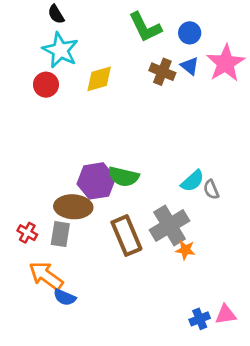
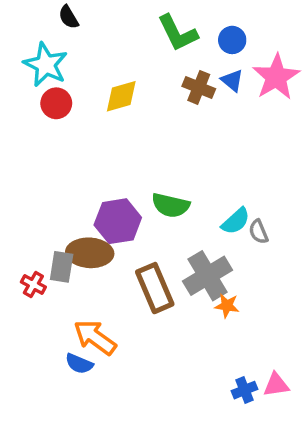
cyan star: (60, 50) -> (46, 65), moved
green semicircle: (124, 177) -> (171, 205), moved
gray rectangle: (60, 234) -> (62, 267), moved
orange arrow: (46, 276) -> (95, 337), moved

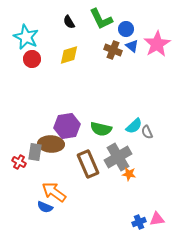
black semicircle: (69, 17) -> (69, 22), moved
blue circle: (232, 40) -> (126, 29), moved
green semicircle: (171, 205) -> (101, 129), moved

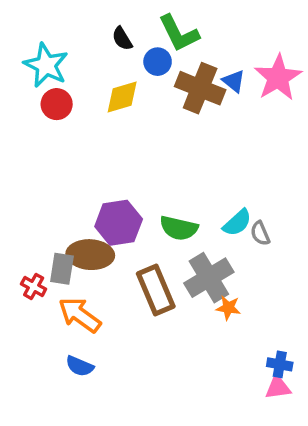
blue circle: (126, 29) -> (158, 62), moved
brown cross: (113, 50) -> (200, 88), size x1.5
orange arrow: (54, 192) -> (80, 315), moved
blue cross: (139, 222) -> (280, 364), moved, turned 32

